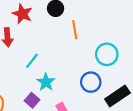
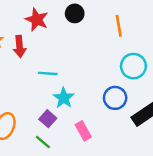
orange line: (75, 30) -> (119, 26), moved
cyan line: (32, 61) -> (48, 73), turned 56

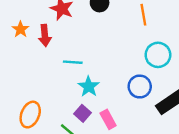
purple square: (48, 119) -> (83, 113), moved

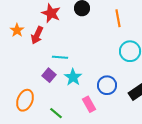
red arrow: (45, 35) -> (37, 35), turned 30
blue circle: (140, 87) -> (107, 85), moved
purple square: (83, 113) -> (49, 75), moved

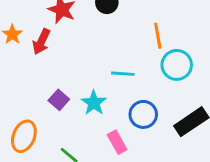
orange line: (118, 18) -> (158, 36), moved
cyan line: (60, 57) -> (123, 74), moved

